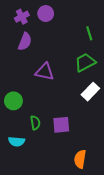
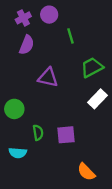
green line: (89, 33) -> (71, 36), moved
orange semicircle: (80, 159) -> (86, 172), turned -54

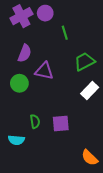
purple cross: (23, 18) -> (21, 16), size x1.5
purple semicircle: (27, 45) -> (25, 53), moved
green circle: (14, 109) -> (19, 83), moved
orange semicircle: (86, 172) -> (90, 158), moved

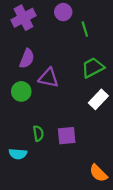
purple circle: (45, 13) -> (63, 12), moved
green line: (65, 33) -> (85, 29), moved

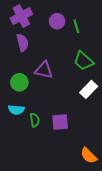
purple circle: (63, 12) -> (57, 21), moved
purple semicircle: (27, 59) -> (22, 43), moved, turned -36
green trapezoid: (93, 68) -> (84, 61), turned -110
cyan semicircle: (18, 154) -> (16, 110), moved

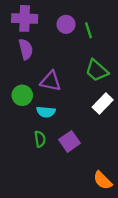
purple cross: (21, 16) -> (25, 18), turned 30
cyan semicircle: (16, 110) -> (46, 112), moved
purple square: (60, 122) -> (70, 141), turned -30

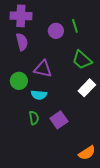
purple circle: (66, 24) -> (56, 31), moved
orange semicircle: (103, 180) -> (87, 153), turned -78

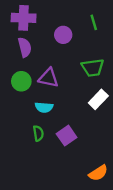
green line: (75, 26) -> (94, 22), moved
green trapezoid: (82, 60) -> (93, 68), turned -50
green circle: (19, 81) -> (21, 81), moved

